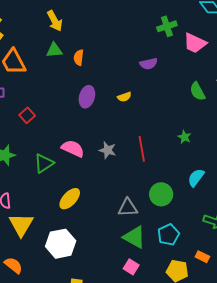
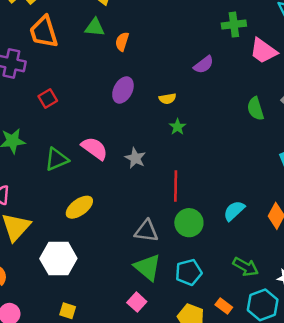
purple semicircle: (149, 64) -> (204, 65), turned -36
green star: (184, 137) -> (177, 127), moved
red line: (142, 149) -> (176, 186), moved

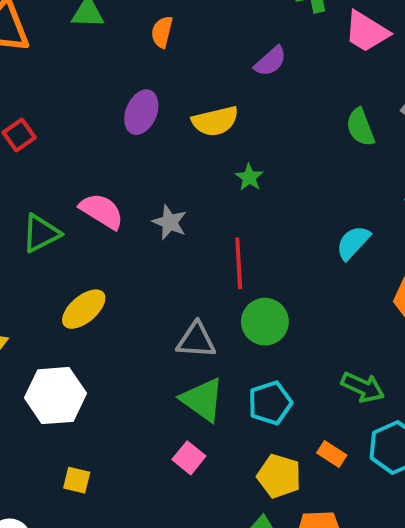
orange semicircle: (122, 42) -> (162, 32), moved
yellow semicircle: (167, 99) -> (215, 121), size x1.6
green star: (177, 127) -> (249, 177), moved
cyan semicircle: (234, 211) -> (353, 243), moved

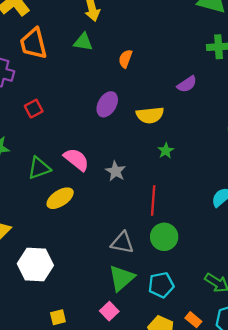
yellow ellipse: (84, 309) -> (60, 198), moved
green triangle: (203, 400) -> (122, 278), turned 36
yellow square: (77, 480) -> (58, 317), moved, turned -35

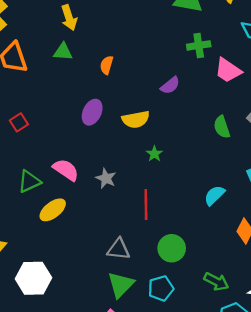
green circle: (164, 237) -> (172, 248), moved

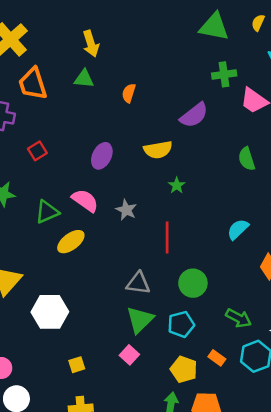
purple semicircle: (170, 85) -> (194, 115), size x1.4
purple ellipse: (92, 112) -> (102, 156), moved

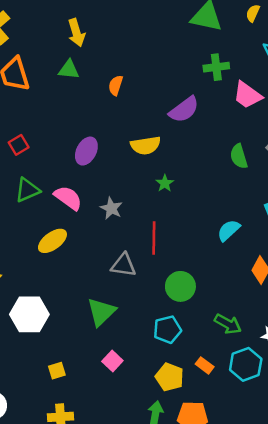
green triangle: (47, 212) -> (27, 190), moved
gray triangle: (138, 283) -> (123, 265), moved
green triangle: (140, 320) -> (101, 312), moved

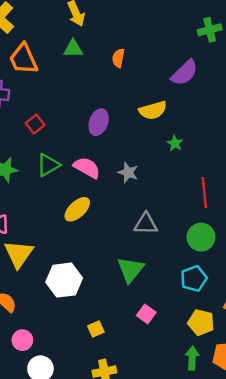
red line: (154, 238) -> (204, 192), moved

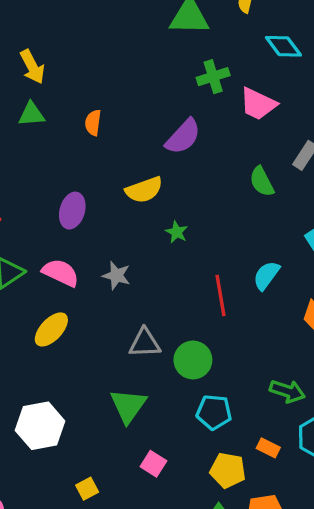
green circle: (201, 237) -> (193, 360), moved
cyan pentagon: (194, 279) -> (214, 412), turned 30

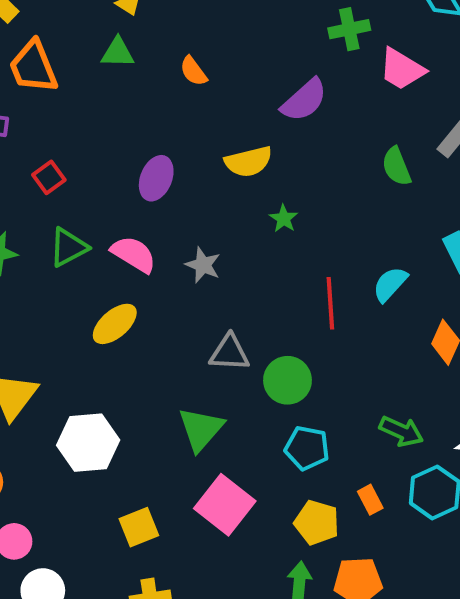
orange semicircle: (93, 123) -> (193, 71), turned -50
orange rectangle: (268, 448) -> (370, 500), turned 30
pink square: (153, 464) -> (225, 505), size x1.8
yellow square: (87, 489) -> (139, 527), size x1.4

